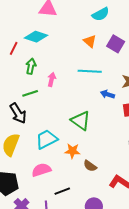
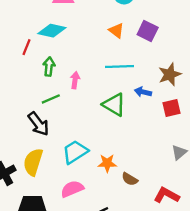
green triangle: (81, 121) -> (114, 105), moved

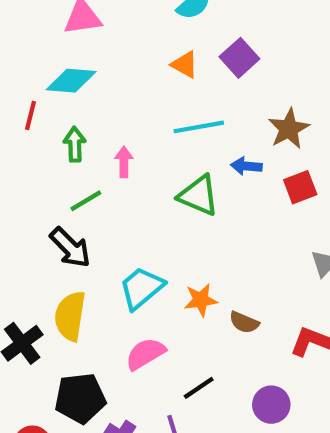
purple square: (148, 31) -> (239, 58), turned 30

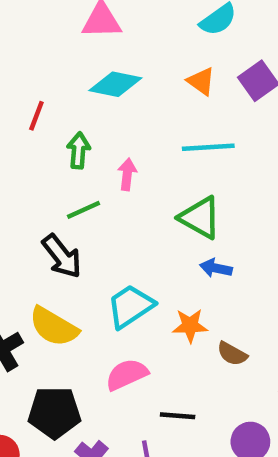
cyan diamond: (71, 81) -> (115, 84), moved
blue arrow: (246, 166) -> (216, 268), moved
yellow semicircle: (70, 316) -> (54, 327), turned -75
black line: (199, 388) -> (178, 416), turned 32

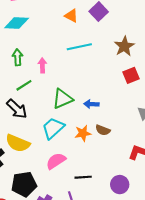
cyan diamond: (115, 84) -> (17, 23), moved
green triangle: (200, 218) -> (63, 99), moved, turned -45
brown semicircle: (232, 354) -> (103, 130), moved

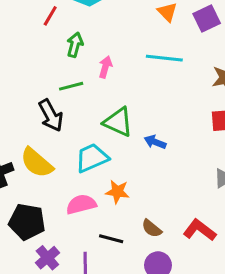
green triangle: (63, 99) -> (118, 122), turned 30
brown semicircle: (103, 130) -> (152, 228), moved
orange star: (83, 133) -> (117, 192), moved

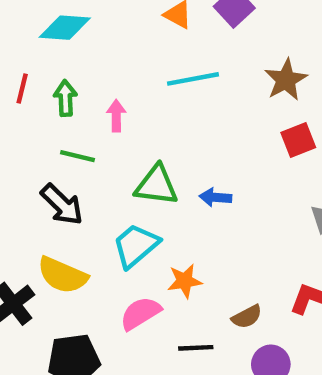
red line: (50, 16) -> (22, 88), moved
green line: (71, 86) -> (78, 156), turned 45
brown semicircle: (152, 228) -> (247, 317), turned -50

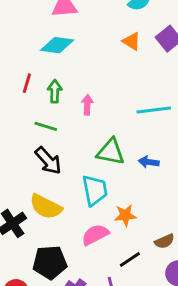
cyan line: (193, 79) -> (154, 110), moved
green line: (78, 156) -> (46, 126), moved
cyan trapezoid: (136, 245) -> (95, 190), turned 116
black line: (196, 348) -> (130, 260), turned -35

